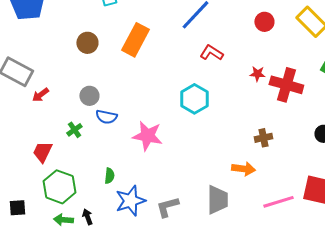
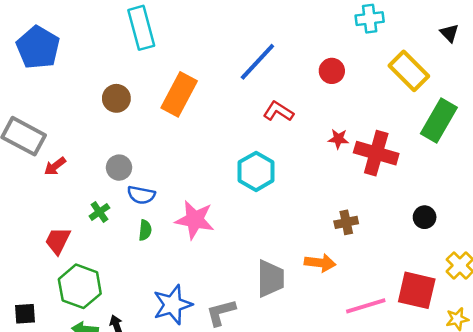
red circle: (264, 22) -> (332, 71), moved
green semicircle: (109, 176) -> (145, 230), moved
gray trapezoid: (217, 200) -> (270, 279), moved

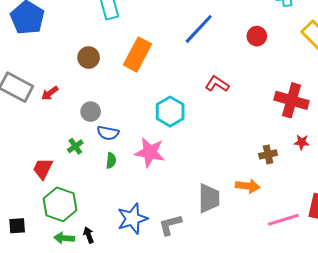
red L-shape: (278, 111) -> (217, 84), moved
red star: (338, 139) -> (302, 142), moved
red arrow: (55, 166) -> (50, 93), moved
cyan hexagon: (256, 171) -> (170, 112), moved

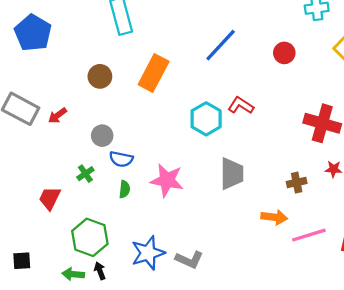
cyan hexagon: (170, 112) -> (206, 119), moved
gray trapezoid: (209, 198) -> (232, 174), moved
green hexagon: (60, 204) -> (90, 237), moved
pink line: (283, 220) -> (309, 235), moved
gray L-shape: (170, 225) -> (189, 260), turned -140

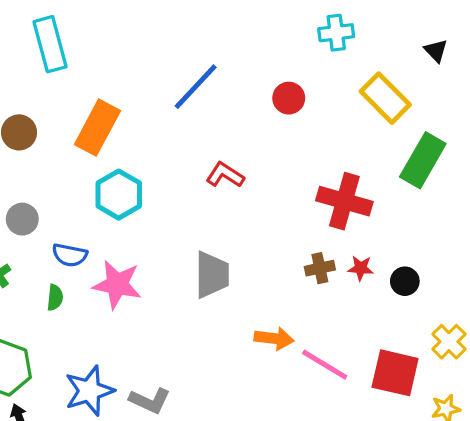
cyan hexagon: (206, 119) -> (119, 195), moved
blue semicircle: (121, 159) -> (70, 255), moved
brown cross: (297, 183) -> (320, 268), moved
pink line: (309, 235) -> (325, 365), turned 48

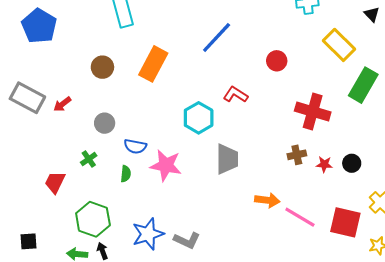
red circle: (289, 98) -> (277, 61), moved
cyan hexagon: (119, 195) -> (199, 118), moved
red star: (361, 268) -> (324, 164), moved

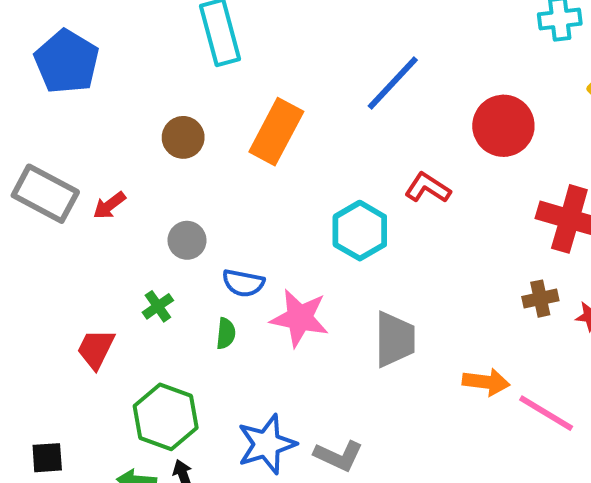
red circle: (277, 61) -> (503, 126), size x1.6
gray trapezoid: (227, 159) -> (395, 339), moved

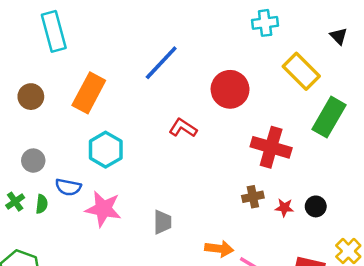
cyan hexagon: (360, 231) -> (106, 150), moved
green semicircle: (226, 333) -> (42, 204), moved
gray trapezoid: (395, 339) -> (162, 222), size x0.7

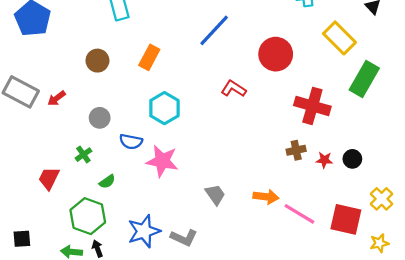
orange rectangle: (89, 93) -> (149, 57), size x0.7
green semicircle: (42, 204) -> (107, 182), moved, turned 49
gray trapezoid: (162, 222) -> (215, 195), moved, turned -35

